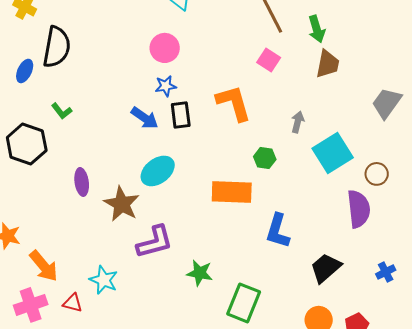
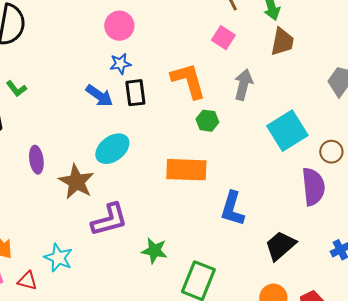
gray arrow: (298, 122) -> (243, 85), moved, size x1.4
green hexagon: (265, 158) -> (207, 121), moved

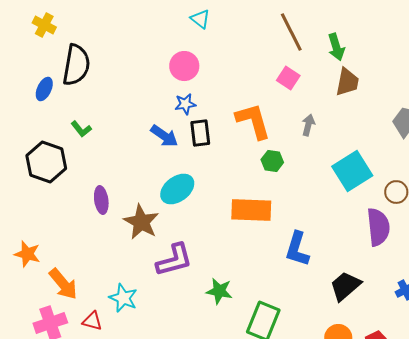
gray arrow: (243, 85) -> (308, 125), size x0.7

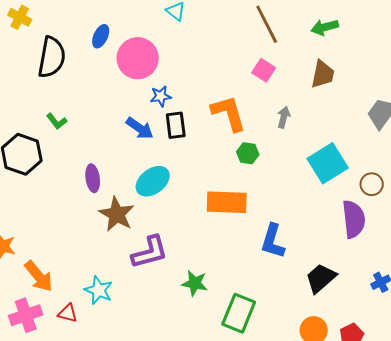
green arrow: (336, 47) -> (325, 27), moved, turned 92
pink circle: (184, 66) -> (138, 58), moved, size x1.4
blue ellipse: (44, 89) -> (101, 36), moved
purple ellipse: (101, 200) -> (93, 178), moved

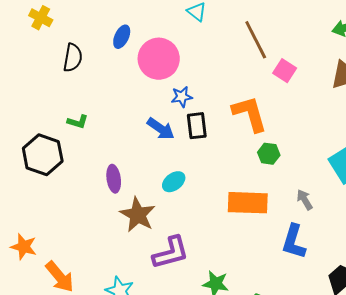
brown line: (267, 24) -> (256, 40), moved
black semicircle: (52, 57) -> (73, 58), size x0.7
gray arrow: (284, 117) -> (305, 200), moved, turned -45
green L-shape: (57, 121) -> (78, 122), turned -35
cyan ellipse: (153, 181) -> (174, 182), size x0.7

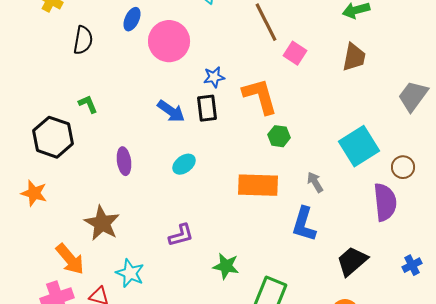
blue star: (182, 97) -> (214, 77), moved
green L-shape: (78, 122) -> (88, 104), turned -130
brown star: (138, 215) -> (102, 223), moved
orange star: (24, 247) -> (34, 193), moved
purple L-shape: (171, 253) -> (181, 235), size x0.7

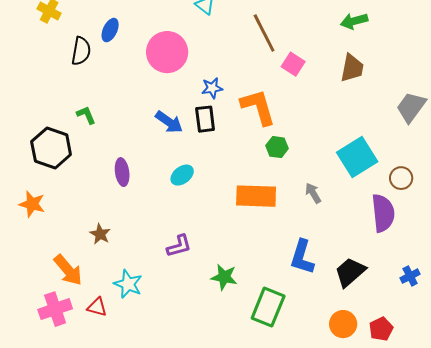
blue ellipse: (132, 19) -> (110, 30), moved
brown star: (102, 223) -> (100, 234), size x0.6
blue L-shape: (304, 224) -> (302, 257), moved

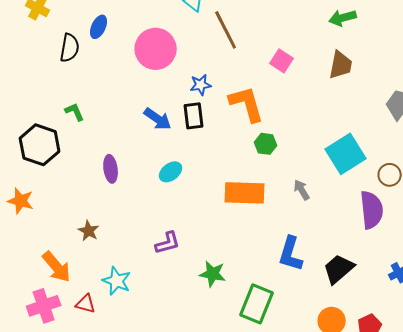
brown line: (264, 33) -> (226, 30), moved

